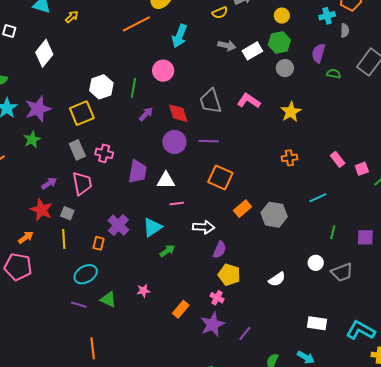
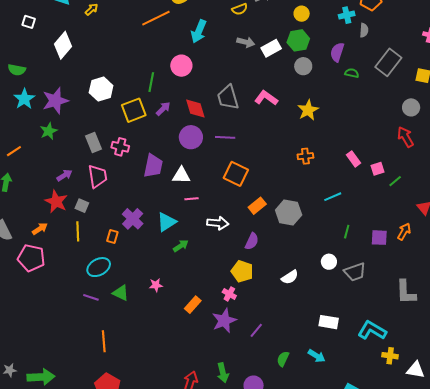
white hexagon: (101, 87) -> (101, 89), moved
yellow square: (82, 113) -> (134, 110), moved
purple semicircle: (220, 250) -> (252, 241), moved

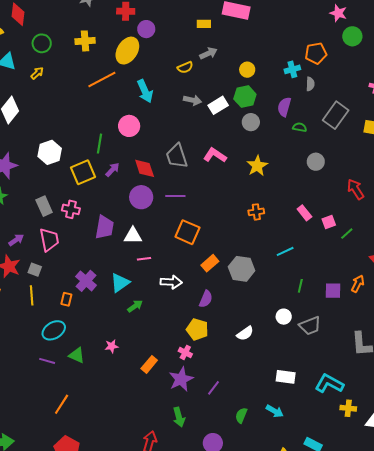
cyan arrow: (199, 31) -> (145, 91), turned -45
gray circle: (411, 107) -> (316, 162), moved
orange line: (104, 341) -> (62, 404), turned 40
green arrow: (223, 373) -> (179, 417), moved

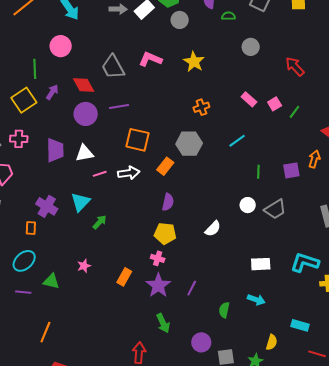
gray hexagon: (242, 269) -> (189, 144), moved
white arrow: (171, 282) -> (129, 173), moved

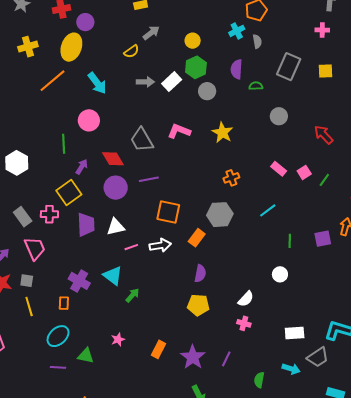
yellow square: (24, 100) -> (69, 193), moved
cyan triangle: (80, 202) -> (113, 276), turned -35
gray trapezoid: (275, 209) -> (318, 357), moved
pink cross: (158, 258) -> (244, 323), moved

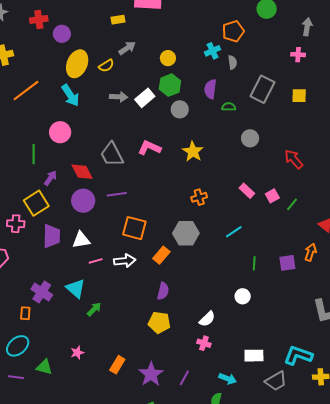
yellow ellipse: (71, 47) -> (77, 64), moved
cyan arrow: (291, 369) -> (228, 379), moved

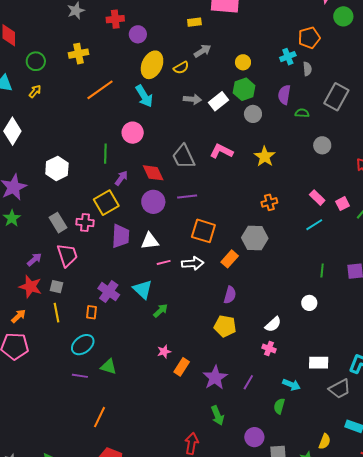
cyan line: (234, 232) -> (314, 225), moved
pink star: (77, 353) -> (164, 352), moved

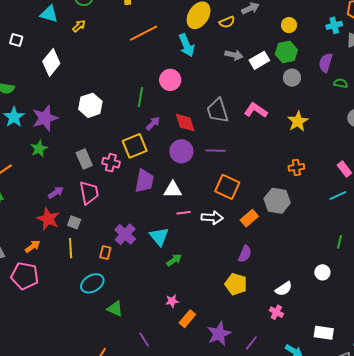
purple line: (80, 376) -> (144, 340), moved, turned 42

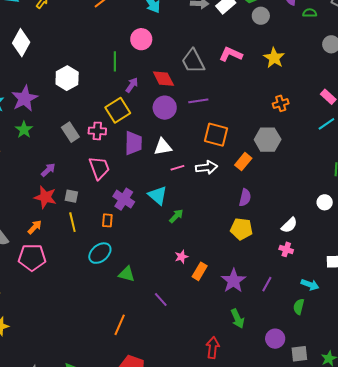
pink trapezoid: (89, 193) -> (99, 168), moved

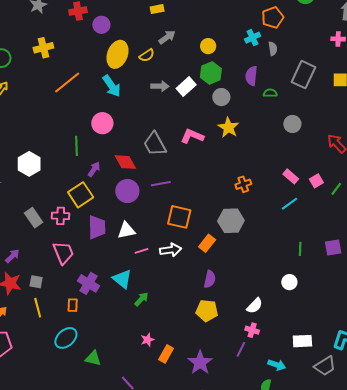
yellow star: (274, 58) -> (228, 127), moved
purple line: (267, 284) -> (241, 349), moved

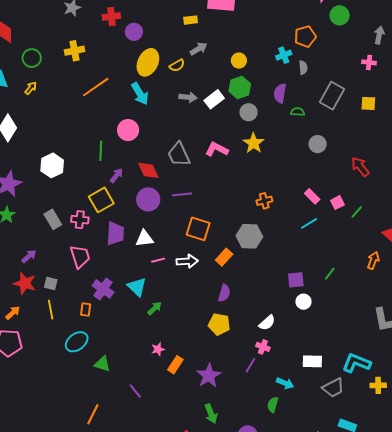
purple square: (333, 248) -> (296, 280), moved
green line: (300, 249) -> (330, 274), moved, turned 32

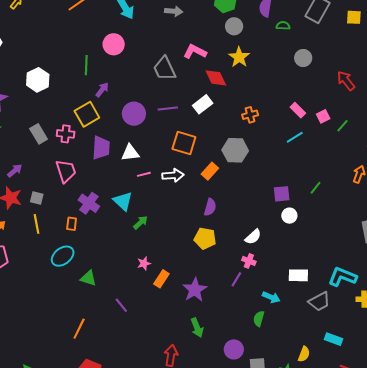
white rectangle: (214, 99) -> (203, 104), moved
pink L-shape: (217, 149) -> (195, 52), moved
red diamond: (148, 170) -> (216, 78), moved

